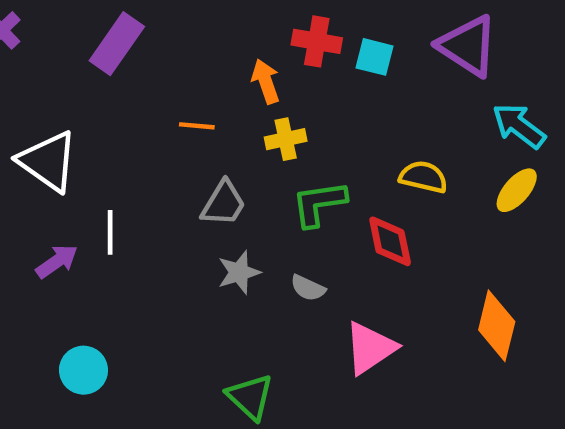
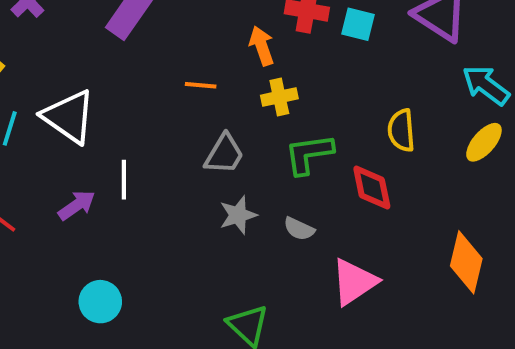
yellow semicircle: (423, 177) -> (401, 130), turned -108

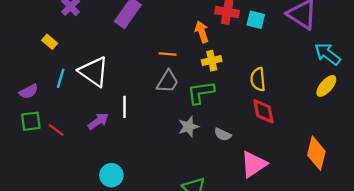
yellow semicircle: (401, 130) -> (258, 79), moved
gray trapezoid: (224, 154) -> (168, 81), moved
green L-shape: (309, 154) -> (201, 93), moved

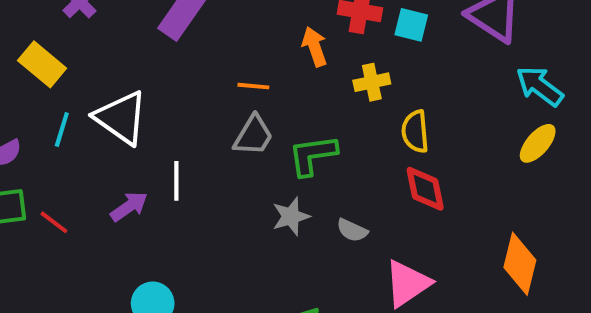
yellow rectangle: (50, 42) -> (42, 64), size x1.6
yellow cross: (212, 61) -> (372, 82), moved

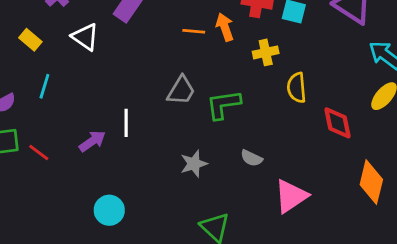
yellow rectangle: (42, 64) -> (30, 40), size x0.7
orange line: (253, 86) -> (194, 31), moved
white triangle: (121, 118) -> (85, 37), moved, size x0.7
red diamond: (425, 189) -> (337, 123), moved
gray star: (291, 216) -> (194, 164), moved

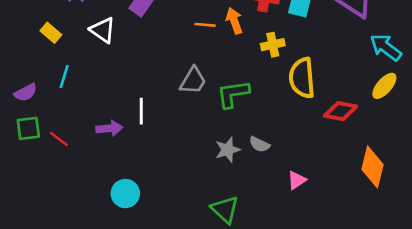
yellow semicircle: (297, 88) -> (302, 78), size x1.4
red diamond: (337, 123) -> (341, 111), turned -68
purple arrow: (92, 141) -> (109, 128), turned 30
gray star: (194, 164) -> (228, 150), moved
pink triangle: (291, 196) -> (297, 180), size x0.6

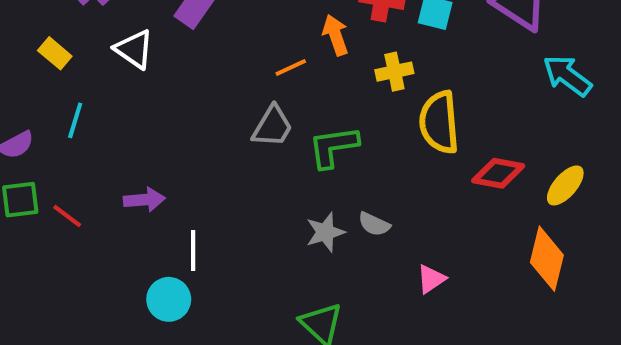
orange line: (205, 25) -> (291, 68), moved, turned -30
yellow ellipse: (384, 86) -> (565, 185), moved
white line: (141, 111) -> (193, 251), moved

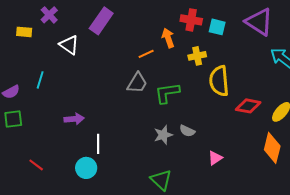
yellow rectangle: (55, 53) -> (24, 32), moved, turned -35
red line: (67, 216) -> (36, 165), moved

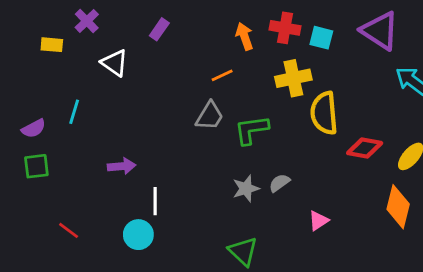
purple rectangle: (101, 21) -> (159, 29), size x0.6
orange arrow: (168, 38) -> (244, 36), moved
yellow cross: (197, 56) -> (293, 78), size x1.4
gray semicircle: (187, 131) -> (279, 183), turned 119

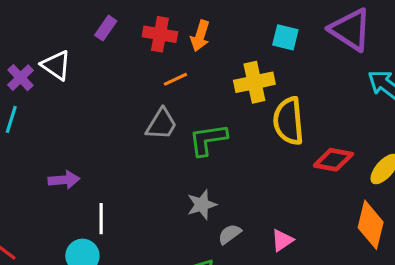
purple cross: (87, 21) -> (21, 78), moved
red cross: (285, 28) -> (160, 34), moved
orange arrow: (244, 36) -> (200, 36), turned -144
gray semicircle: (279, 183) -> (230, 234), moved

